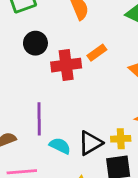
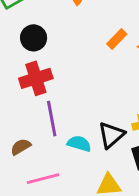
orange rectangle: (97, 53) -> (117, 39), moved
red cross: (66, 65) -> (36, 78), moved

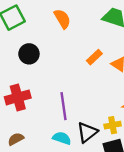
red cross: (36, 78) -> (18, 97), moved
purple line: (52, 119) -> (63, 106), moved

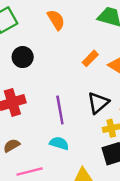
black triangle: (87, 132) -> (98, 103), moved

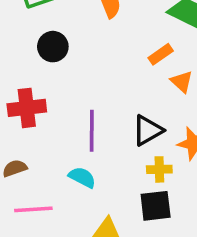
orange rectangle: (90, 58) -> (161, 54), moved

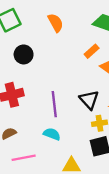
black triangle: (148, 130) -> (89, 100), turned -35

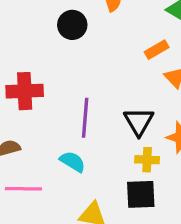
black circle: (24, 54) -> (72, 25), moved

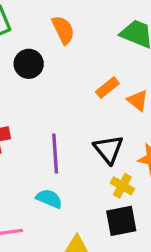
orange rectangle: (157, 50) -> (107, 88), moved
yellow cross: (147, 160) -> (122, 186), turned 35

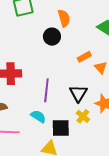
black circle: (29, 64) -> (52, 37), moved
black square: (121, 221) -> (61, 128), moved

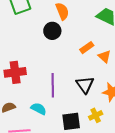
cyan semicircle: (38, 116) -> (39, 109), moved
yellow cross: (83, 116) -> (96, 115), moved, turned 32

